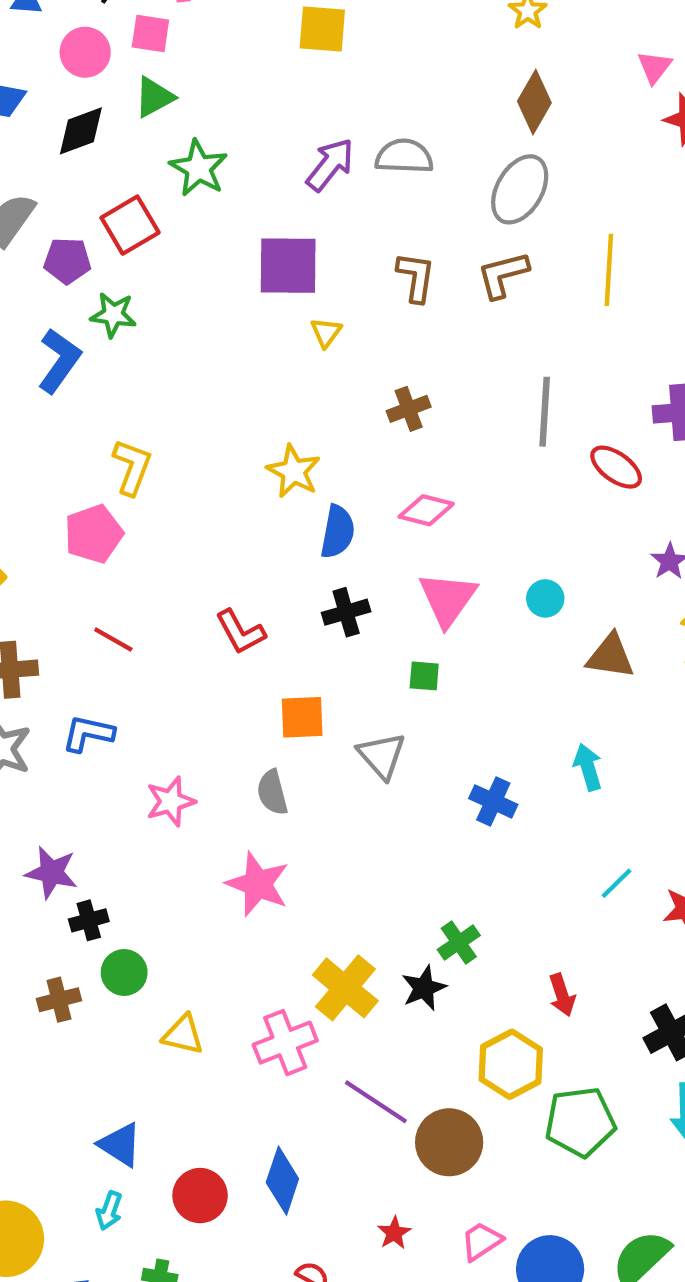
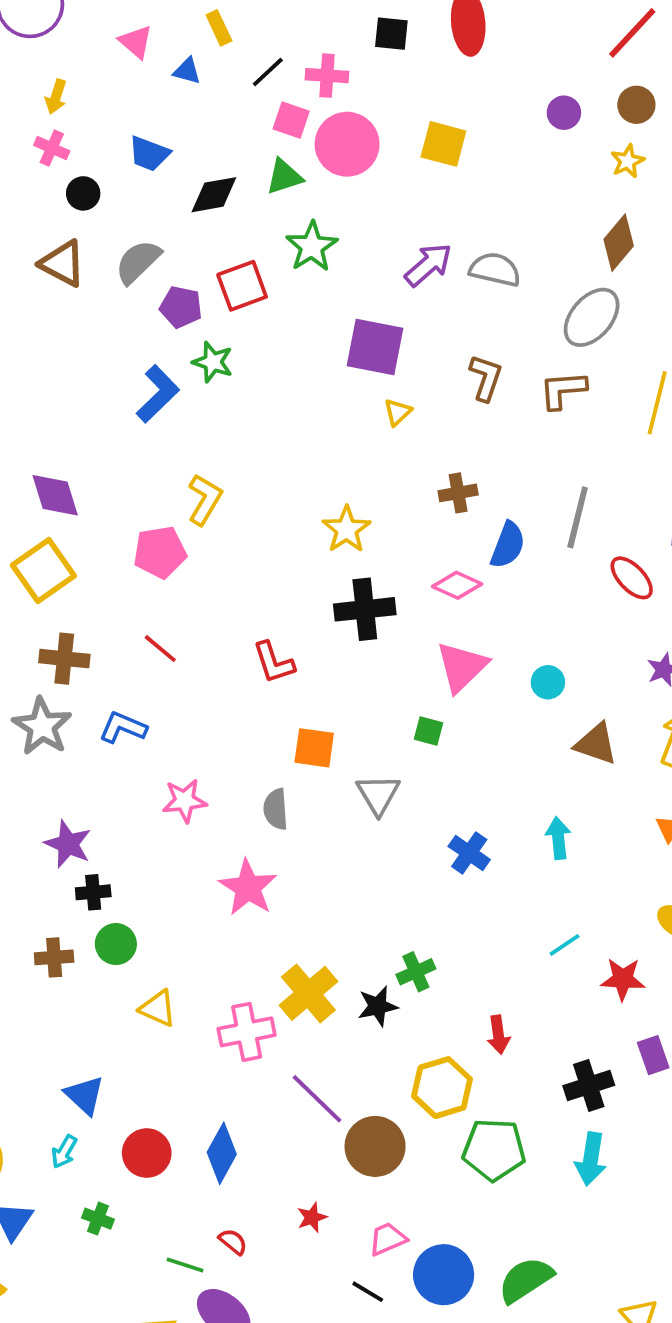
pink circle: (85, 52) -> (347, 144), moved, size x1.4
blue semicircle: (338, 532) -> (508, 545), moved
black cross: (346, 612) -> (365, 609), moved, size x1.4

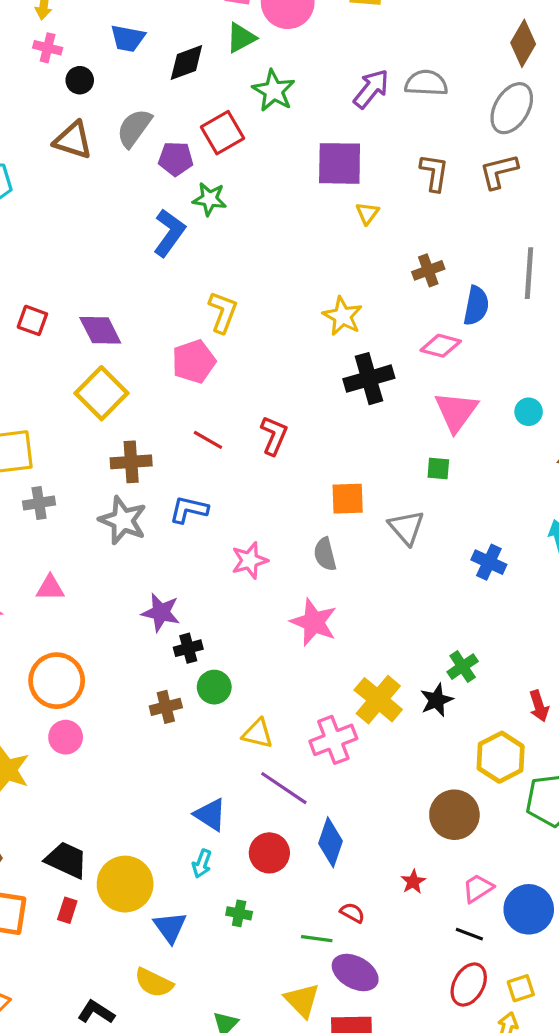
red L-shape: (274, 662) -> (274, 436), moved, turned -129
purple line: (317, 1099) -> (284, 788), moved

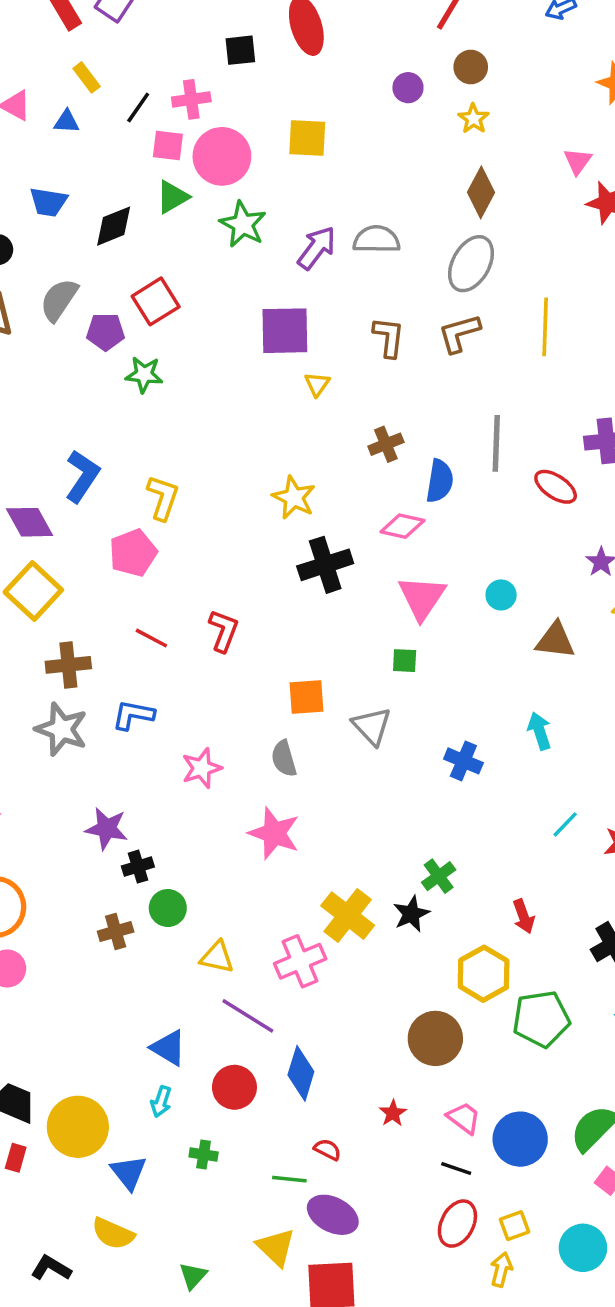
green star: (274, 91) -> (243, 224), moved
blue L-shape: (169, 233) -> (82, 476), moved
pink trapezoid: (478, 888) -> (464, 1118), turned 72

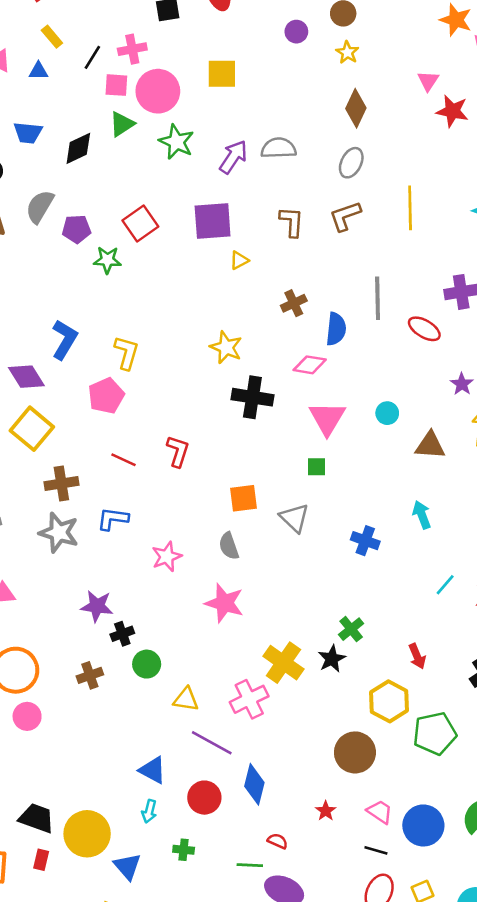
gray ellipse: (471, 264) -> (351, 163), size x0.7
red square: (156, 301) -> (140, 223), moved
yellow triangle: (317, 384) -> (239, 260), turned 30
black cross: (325, 565) -> (252, 397), turned 30
brown cross: (116, 932) -> (90, 675), moved

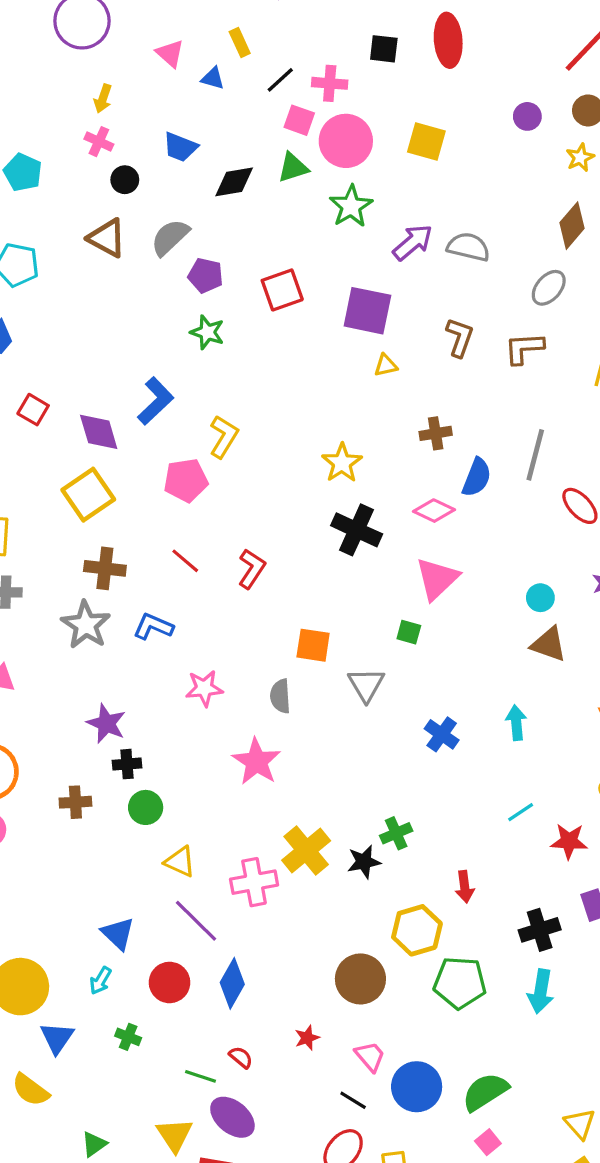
green star: (107, 260) -> (207, 332), moved
cyan circle: (387, 413) -> (540, 598), moved

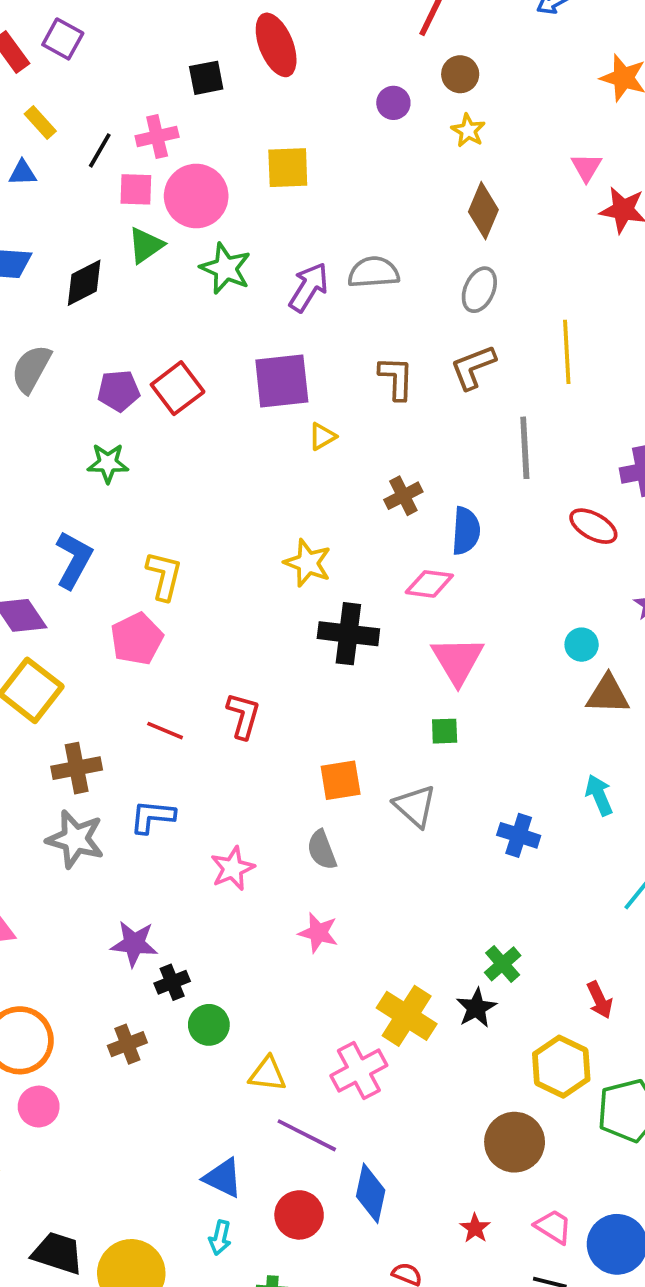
purple pentagon: (206, 276) -> (119, 391), moved
gray line: (535, 455) -> (525, 448), moved
pink star: (256, 762) -> (318, 933), size x0.7

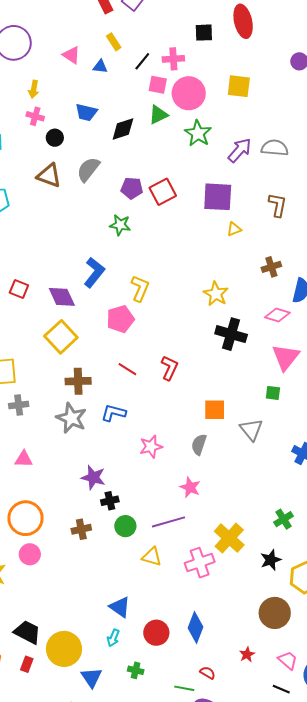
gray semicircle: (322, 850) -> (199, 444), turned 30
black star: (476, 1008) -> (271, 560), moved
purple line: (307, 1135) -> (168, 522), moved, turned -52

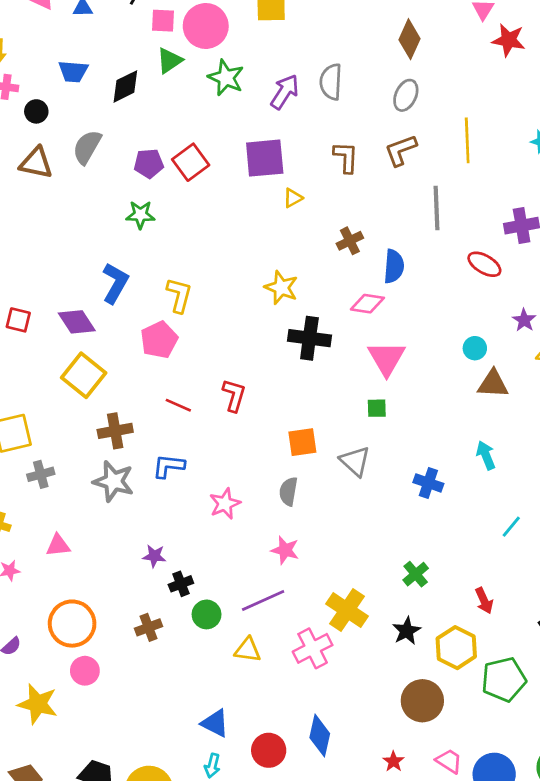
gray semicircle: (275, 148) -> (331, 82), turned -84
purple star: (93, 477) -> (154, 556), size x0.7

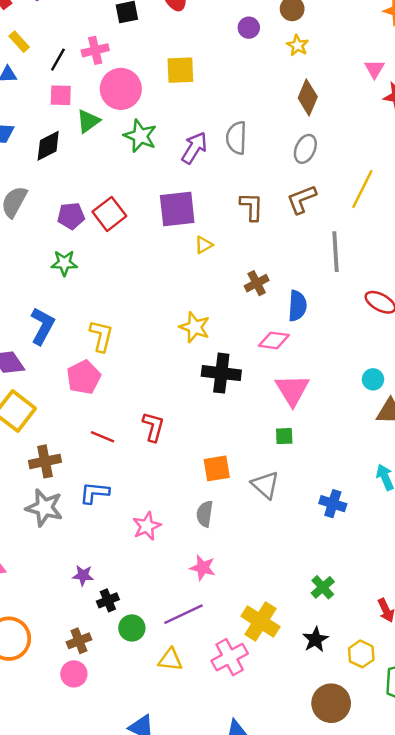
pink square: (163, 21) -> (61, 95), moved
yellow line: (467, 140) -> (362, 189), turned 30
yellow hexagon: (456, 648) -> (361, 654), size x0.7
pink circle: (85, 671) -> (74, 674), moved

